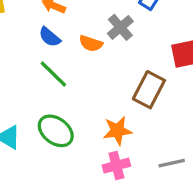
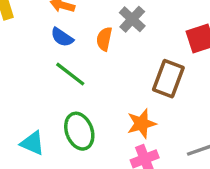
orange semicircle: (91, 43) -> (104, 39), turned 90
green ellipse: (56, 131) -> (79, 131), turned 40

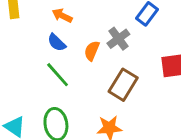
brown rectangle: (168, 79) -> (123, 85), moved

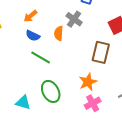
orange arrow: (62, 16) -> (30, 16), turned -48
brown rectangle: (123, 85) -> (101, 52), moved

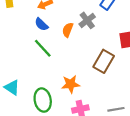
orange star: (88, 82) -> (71, 84), moved
green ellipse: (51, 91) -> (43, 100), moved

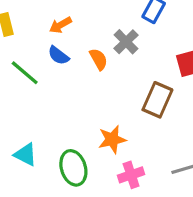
orange semicircle: (68, 30) -> (99, 59), turned 136
green line: (43, 48) -> (25, 73), moved

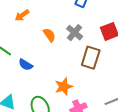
gray cross: (126, 42) -> (75, 33), moved
blue semicircle: (59, 55) -> (26, 65), moved

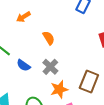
gray cross: (75, 33) -> (50, 67), moved
brown rectangle: (91, 58) -> (89, 81), moved

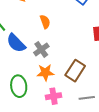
blue semicircle: (23, 65) -> (16, 43), size x1.5

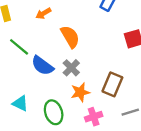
orange semicircle: (45, 22) -> (70, 37), size x1.5

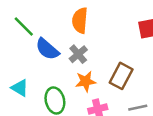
orange semicircle: (70, 37) -> (80, 20), turned -150

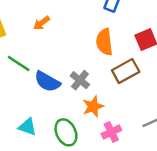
orange semicircle: (80, 20) -> (104, 42), moved
brown rectangle: (121, 76) -> (126, 71), moved, turned 45

